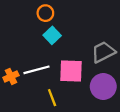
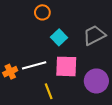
cyan square: (52, 35) -> (59, 37), moved
gray trapezoid: (103, 52) -> (94, 35), moved

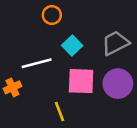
white line: (34, 65) -> (37, 63), moved
purple circle: (96, 81) -> (118, 84), moved

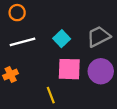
orange circle: (52, 15) -> (17, 13), moved
white line: (37, 63) -> (23, 42), moved

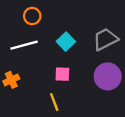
orange circle: (17, 13) -> (32, 16), moved
pink square: (69, 69) -> (62, 74), moved, size x0.6

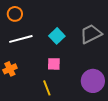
orange circle: (32, 16) -> (15, 14), moved
purple circle: (108, 76) -> (93, 81), moved

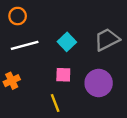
purple circle: (93, 81) -> (99, 83), moved

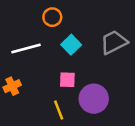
orange circle: (18, 16) -> (52, 17), moved
purple circle: (99, 83) -> (94, 99), moved

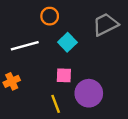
gray trapezoid: (114, 42) -> (105, 24), moved

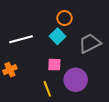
orange circle: (50, 16) -> (65, 18), moved
gray trapezoid: (105, 24) -> (90, 43), moved

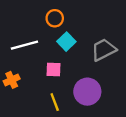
orange circle: (65, 18) -> (55, 18), moved
pink square: (54, 65) -> (54, 69), moved

